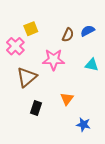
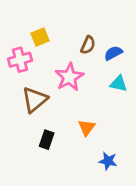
blue semicircle: (88, 31) -> (113, 53), moved
pink cross: (15, 46) -> (20, 60), turned 30
pink star: (54, 60) -> (69, 77), turned -30

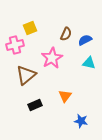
black rectangle: (47, 140) -> (35, 105), turned 48

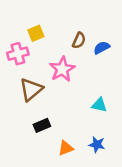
cyan triangle: (89, 63) -> (99, 105), moved
orange triangle: (65, 96) -> (66, 148), moved, turned 32

